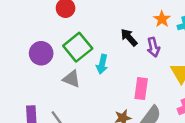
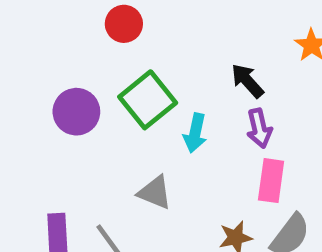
purple arrow: (153, 47) -> (259, 128), moved
gray triangle: (72, 79) -> (155, 192), moved

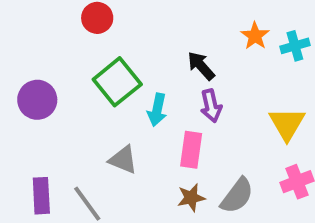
purple circle: (76, 112) -> (37, 100), moved
pink rectangle: (271, 181) -> (191, 150), moved

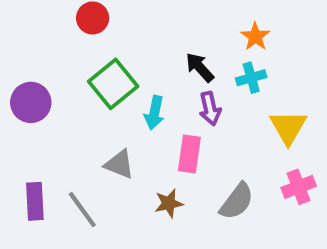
cyan cross: (295, 46) -> (251, 78), moved
brown star: (191, 198) -> (169, 203), moved

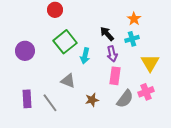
pink rectangle: (189, 154) -> (115, 76), moved
pink cross: (299, 187) -> (146, 92), moved

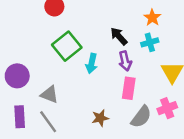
purple circle: (25, 51) -> (17, 76), moved
gray triangle: (68, 81) -> (49, 94), moved

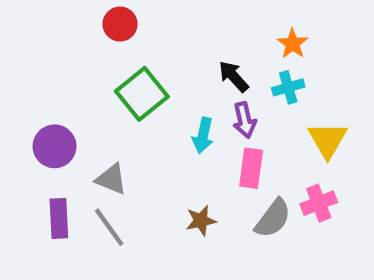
cyan arrow: (92, 63) -> (203, 135), moved

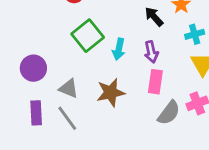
black arrow: (234, 76) -> (154, 17), moved
cyan cross: (288, 87) -> (195, 34), moved
cyan arrow: (203, 135) -> (119, 49), moved
brown star: (201, 221) -> (111, 93), moved, size x1.5

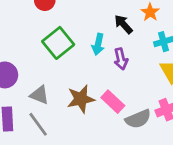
cyan arrow: (119, 49) -> (98, 44), moved
pink rectangle: (155, 82) -> (113, 102), moved, turned -55
gray semicircle: (169, 113) -> (138, 119), turned 30

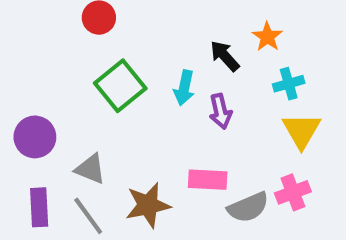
brown star: (81, 99) -> (148, 205), moved
pink rectangle: (113, 102) -> (208, 180), turned -40

